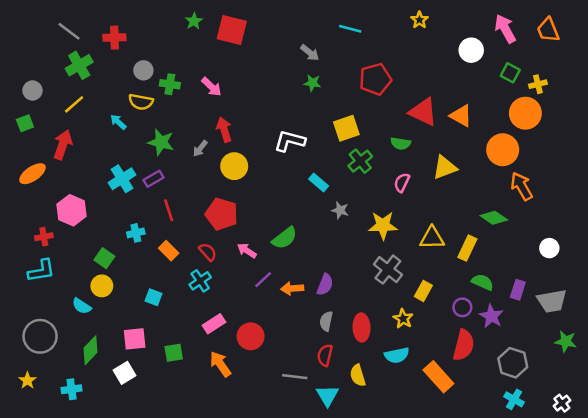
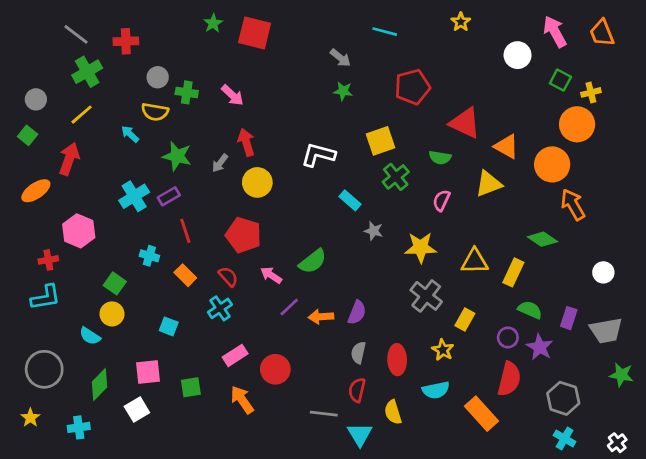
orange triangle: (461, 116) -> (506, 146), moved
green square: (25, 123) -> (28, 135), turned -30
cyan cross: (136, 233) -> (149, 256), turned 30

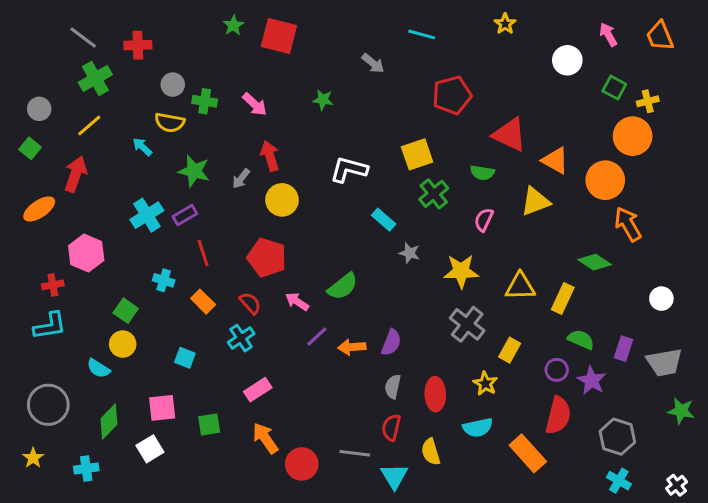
pink arrow: (555, 32) -> (608, 34), size x0.7
green star: (343, 91) -> (323, 100), moved
red circle: (275, 369) -> (302, 464), moved

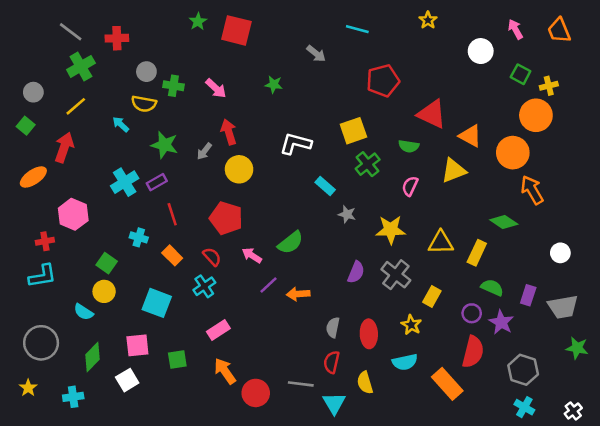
purple semicircle: (391, 343) -> (356, 272), moved
cyan square: (185, 358) -> (157, 303), size x1.6

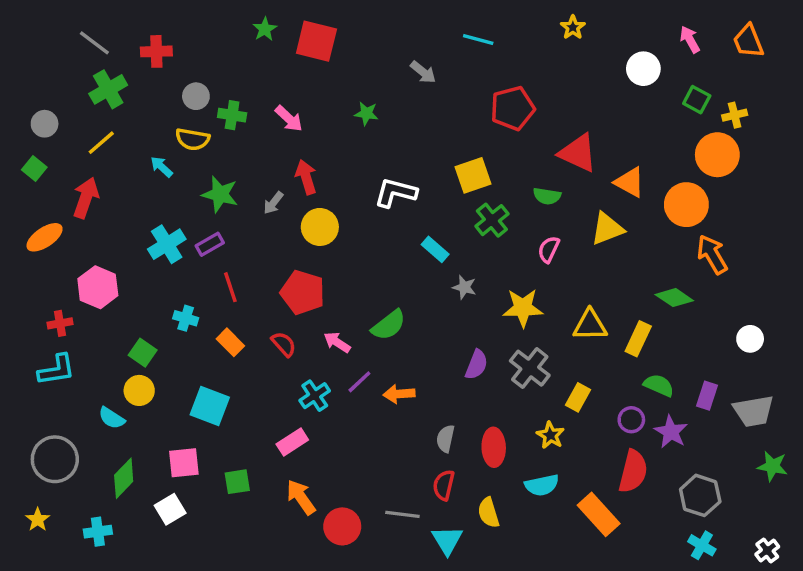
cyan cross: (204, 286) -> (315, 396), moved

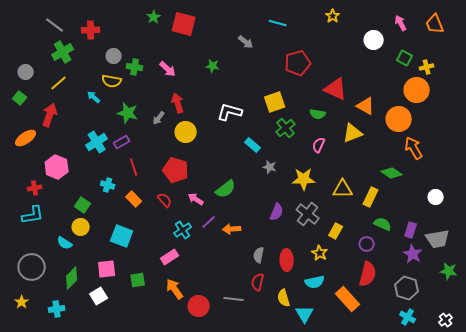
purple star: (671, 432) -> (413, 254), moved
cyan triangle: (447, 540) -> (305, 314), moved

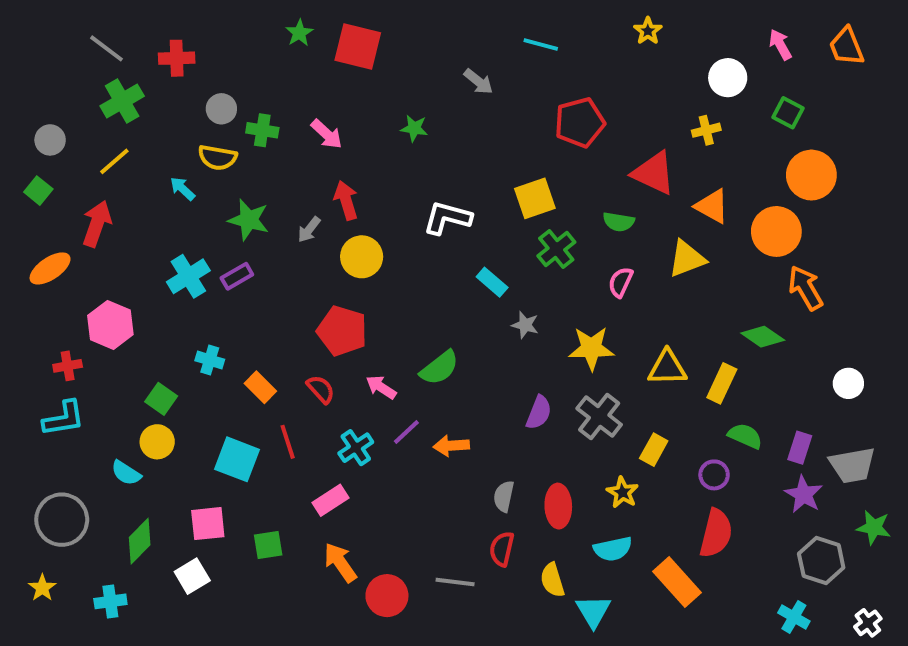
yellow cross: (427, 67) -> (706, 130), moved
red line: (134, 167) -> (288, 442), moved
gray hexagon: (407, 288) -> (821, 561), moved

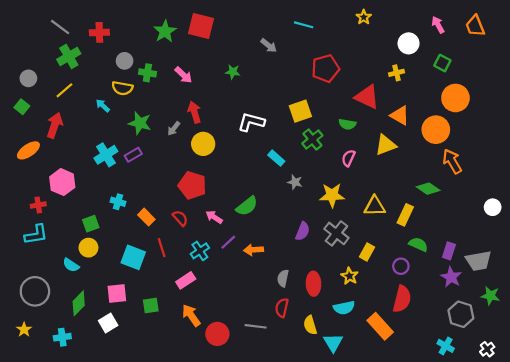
green star: (299, 33) -> (165, 31), moved, size x1.5
white circle: (848, 383) -> (493, 207), moved
green square: (161, 399) -> (91, 224), turned 35

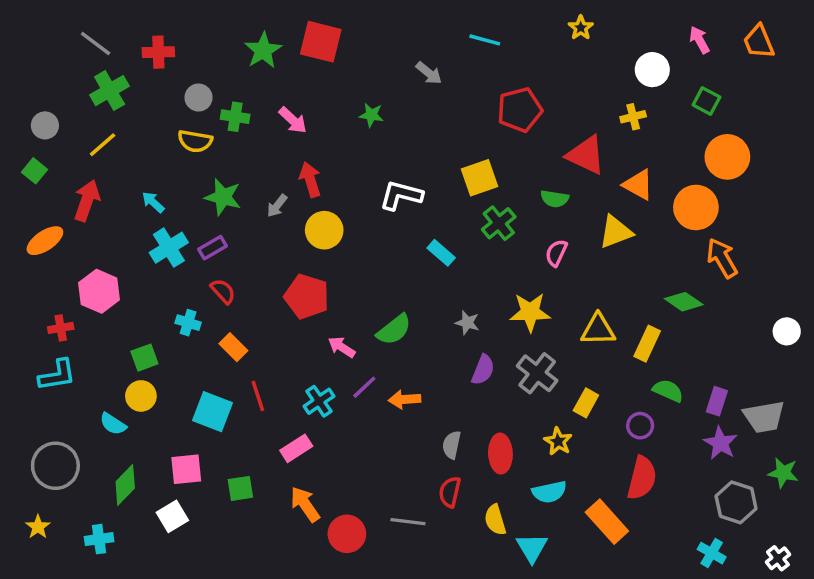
cyan arrow: (103, 106) -> (153, 202), moved
gray star: (295, 182) -> (467, 323), moved
red semicircle: (180, 218) -> (223, 291), moved

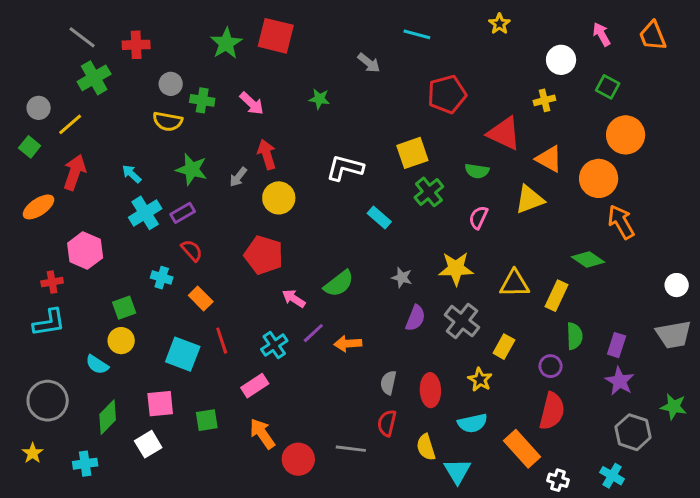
yellow line: (103, 145) -> (70, 124), moved
green semicircle: (668, 391) -> (575, 336), turned 64
gray trapezoid: (764, 417) -> (674, 335), moved
white cross: (778, 558) -> (558, 480), moved, turned -35

